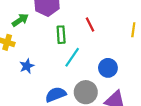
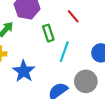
blue star: (27, 66) -> (24, 71), size x1.5

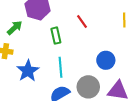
cyan line: (64, 52) -> (61, 67), moved, turned -30

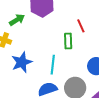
green rectangle: (56, 36) -> (68, 41), moved

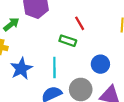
green rectangle: (68, 41) -> (68, 41), turned -63

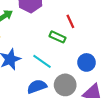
cyan line: (54, 68) -> (42, 61), turned -60

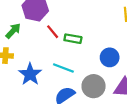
red line: (70, 21) -> (53, 32), moved

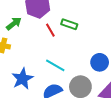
green rectangle: (73, 39) -> (69, 24), moved
blue star: (30, 74) -> (22, 79), moved

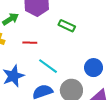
red line: (50, 30) -> (30, 43), moved, turned -64

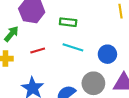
cyan line: (48, 66) -> (73, 47), moved

